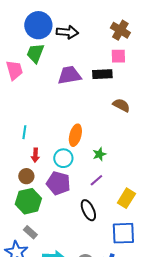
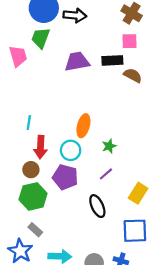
brown semicircle: (121, 105) -> (133, 75), moved
red arrow: (35, 155) -> (41, 147), size x1.5

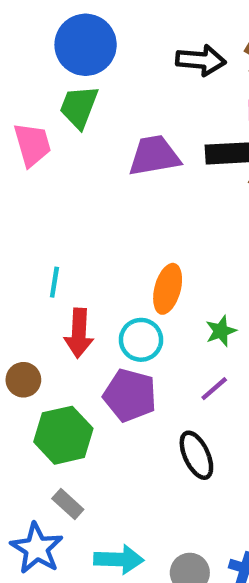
black arrow: (75, 15) -> (201, 60), moved
brown circle: (31, 170) -> (23, 380), moved

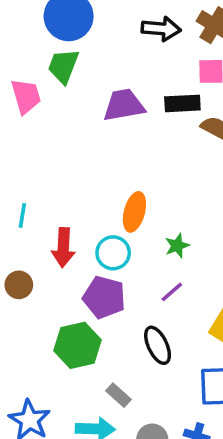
cyan line: (54, 282) -> (22, 215), moved
green hexagon: (63, 435) -> (78, 345), moved
gray rectangle: (68, 504) -> (118, 395), moved

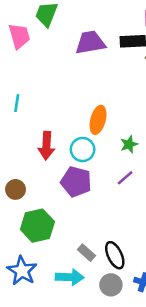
cyan line: (22, 215) -> (17, 103), moved
brown circle: (19, 285) -> (16, 189), moved
green hexagon: (78, 345) -> (37, 226), moved
black ellipse: (158, 345) -> (115, 255), moved

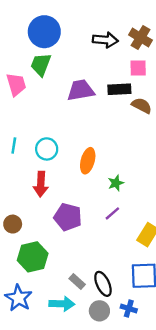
cyan circle: (83, 149) -> (47, 149), moved

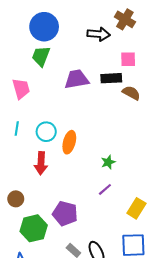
brown cross: (140, 38) -> (125, 19), moved
pink trapezoid: (16, 84) -> (21, 89), moved
orange ellipse: (88, 161) -> (69, 142), moved
purple pentagon: (68, 217) -> (65, 214), moved

